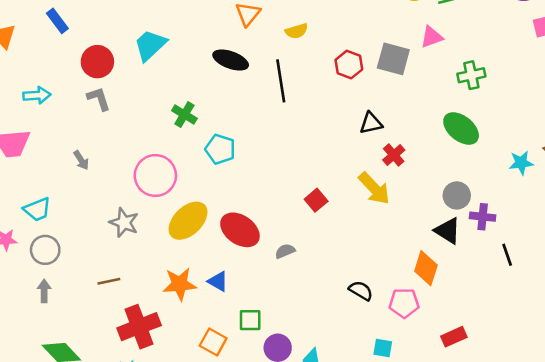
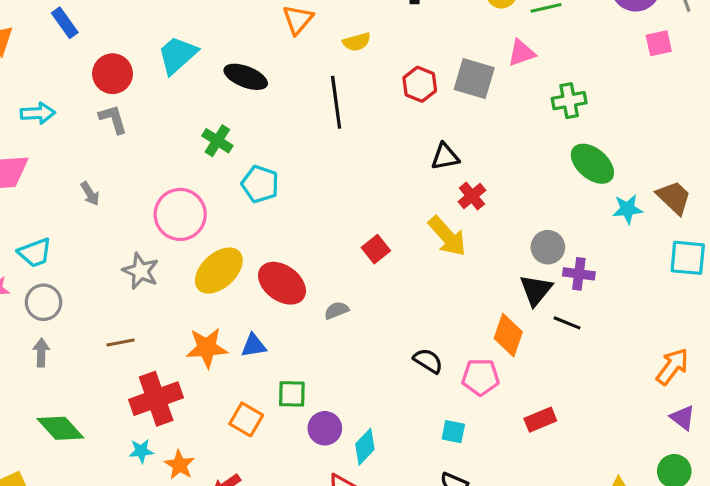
black ellipse: (231, 60) -> (246, 77), moved
green ellipse: (461, 128) -> (592, 164), moved
black triangle: (448, 231) -> (536, 290), turned 36
black line: (507, 255) -> (567, 323), moved, turned -50
blue triangle: (218, 281) -> (254, 346), turned -40

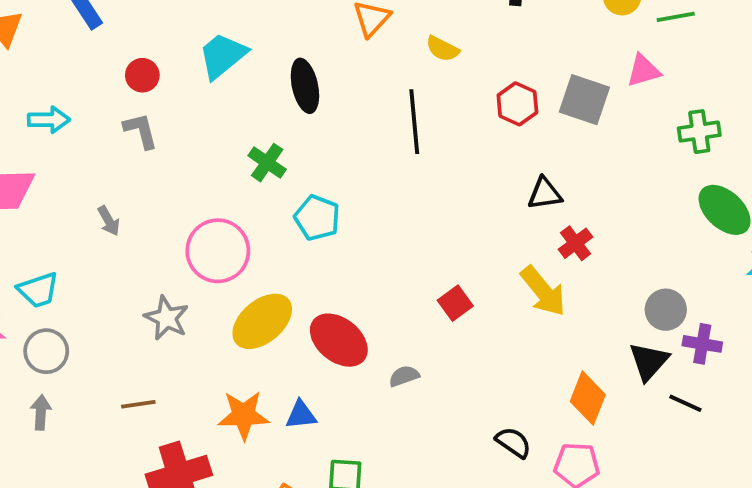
yellow semicircle: (357, 42) -> (443, 49), turned 40
red circle: (113, 74) -> (142, 75), size x0.7
black ellipse: (246, 77) -> (305, 86), turned 54
orange diamond: (508, 335) -> (588, 398), moved

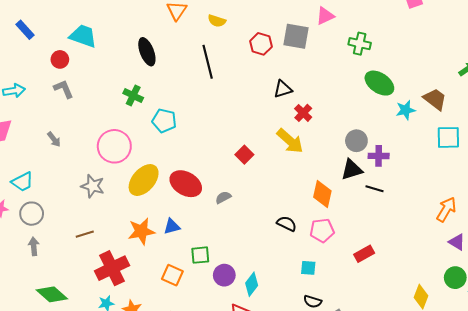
cyan trapezoid: (223, 56) -> (83, 36), moved, turned 68
green cross: (699, 132) -> (360, 44), turned 30
black triangle: (649, 361) -> (352, 170), turned 40

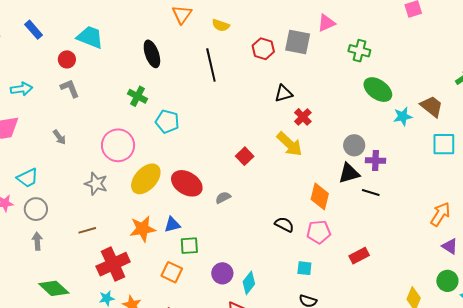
green square: (200, 255) -> (189, 246), moved

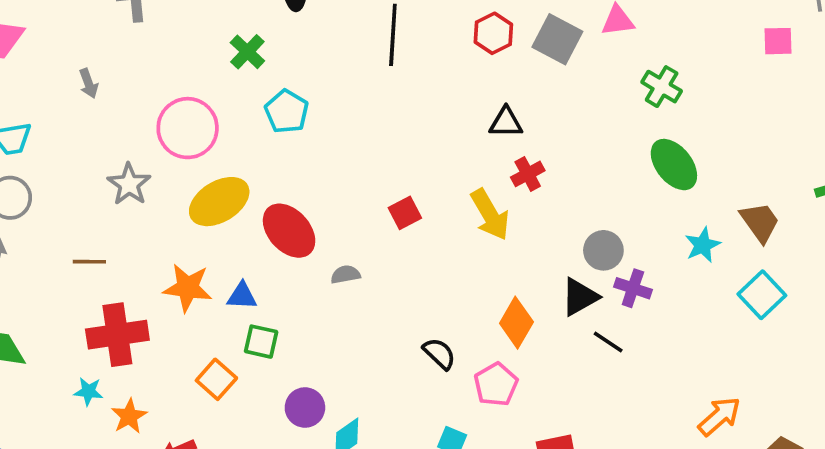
cyan star: (403, 116) -> (703, 245), moved, turned -30
cyan square: (444, 144) -> (762, 295), turned 30
black triangle: (349, 173) -> (580, 297), turned -30
pink pentagon: (319, 232) -> (496, 384), turned 30

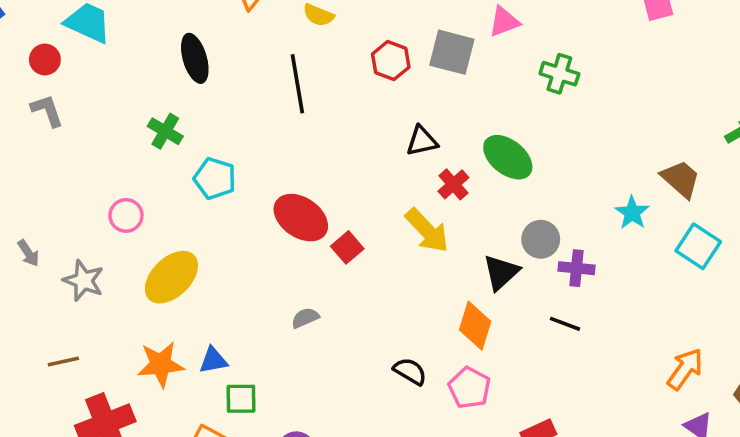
gray arrow: (89, 83) -> (28, 253), moved
pink circle: (188, 128) -> (126, 215), size x0.6
green ellipse: (674, 165) -> (508, 157), moved
red ellipse: (289, 231) -> (301, 218), moved
black triangle: (580, 297) -> (501, 272), moved

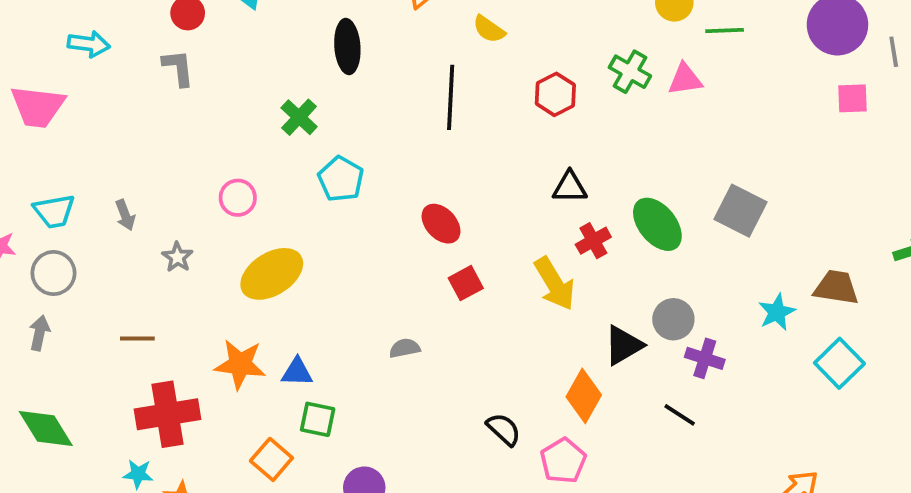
gray square: (452, 52) -> (740, 211), moved
green cross: (559, 74) -> (630, 72), moved
brown trapezoid: (681, 179) -> (836, 287), turned -45
red ellipse: (301, 218) -> (441, 224), moved, size x0.7
gray star: (83, 281) -> (177, 257), size x0.7

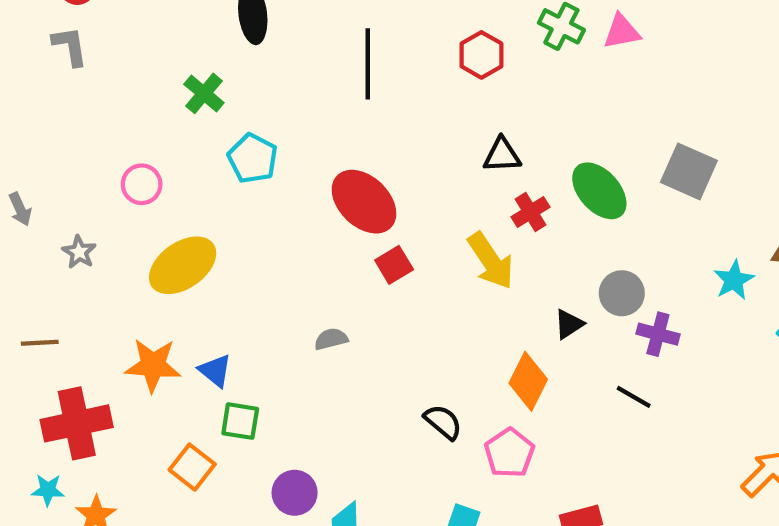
red ellipse: (441, 224) -> (364, 202), size x1.5
black triangle: (623, 345) -> (569, 324), size x0.7
blue triangle: (297, 372) -> (215, 371), turned 40

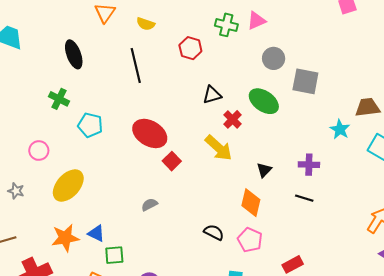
gray circle: (622, 293) -> (274, 58), moved

